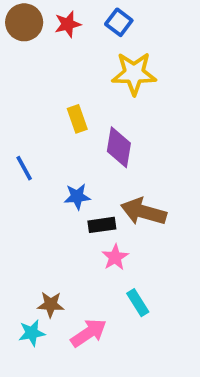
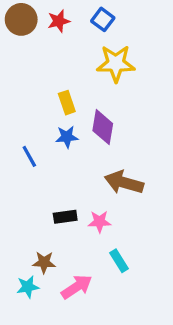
blue line: (24, 168) -> (29, 156), moved
blue star: (77, 197) -> (67, 137), moved
black rectangle: (102, 225) -> (65, 217), moved
pink star: (115, 257) -> (99, 222), turned 30

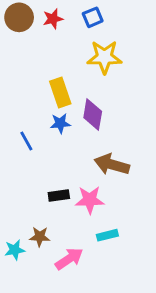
blue square: (103, 19) -> (93, 17), turned 30
yellow rectangle: (67, 103) -> (60, 92), size x1.4
pink star: (99, 222) -> (90, 200), size x1.4
cyan rectangle: (119, 261) -> (107, 235), turned -72
cyan star: (28, 287) -> (15, 250), moved

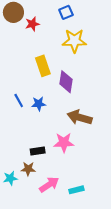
red star: (53, 19) -> (32, 24), moved
blue star: (60, 123) -> (39, 104), moved
black rectangle: (59, 195) -> (38, 151), moved
cyan rectangle: (107, 235) -> (76, 190), moved

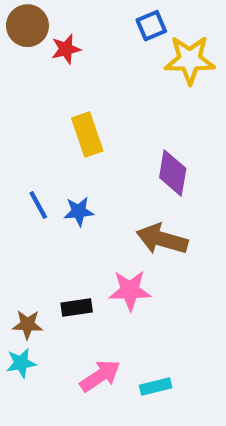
blue square: (66, 12) -> (151, 26), moved
yellow star: (74, 41) -> (190, 60), moved
purple diamond: (66, 82) -> (173, 173), moved
brown star: (28, 169) -> (27, 325), moved

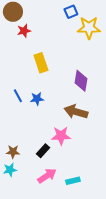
red star: (66, 49) -> (24, 31), moved
black rectangle: (77, 307) -> (43, 151), moved, turned -40

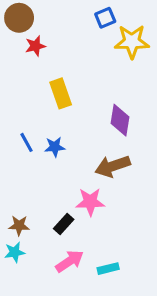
brown arrow: (76, 112) -> (113, 166), turned -35

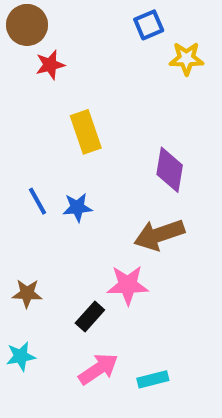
yellow star: (132, 42) -> (186, 59), size x0.7
brown star: (19, 226) -> (27, 293), moved

